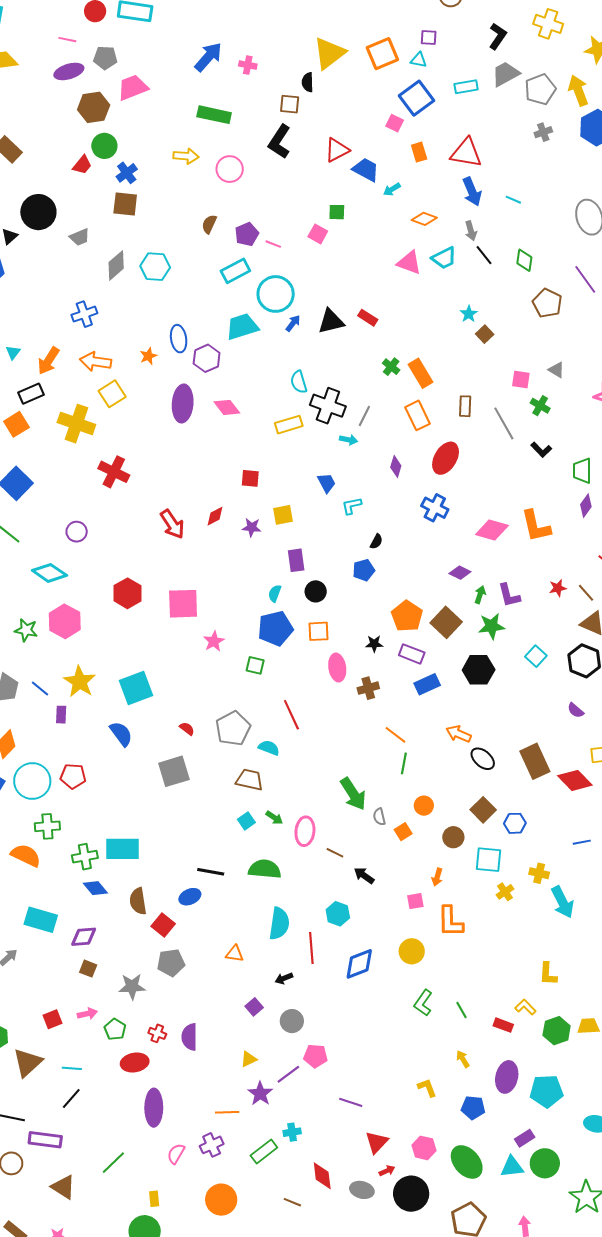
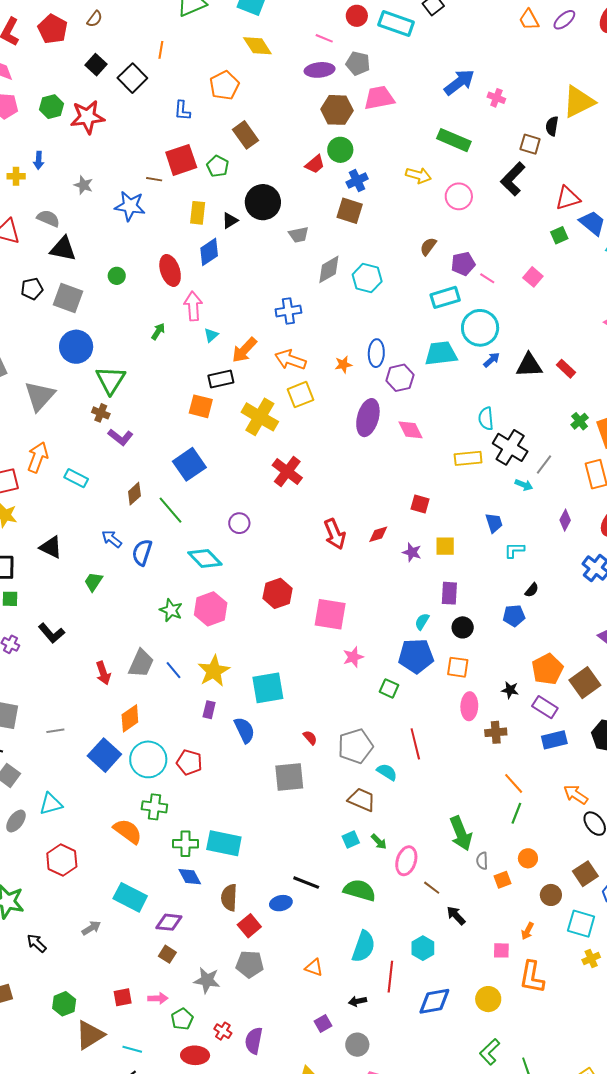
green square: (337, 212) -> (559, 235), moved, turned -36
orange square: (16, 424) -> (201, 406), turned 35
purple rectangle: (61, 715) -> (209, 710), moved

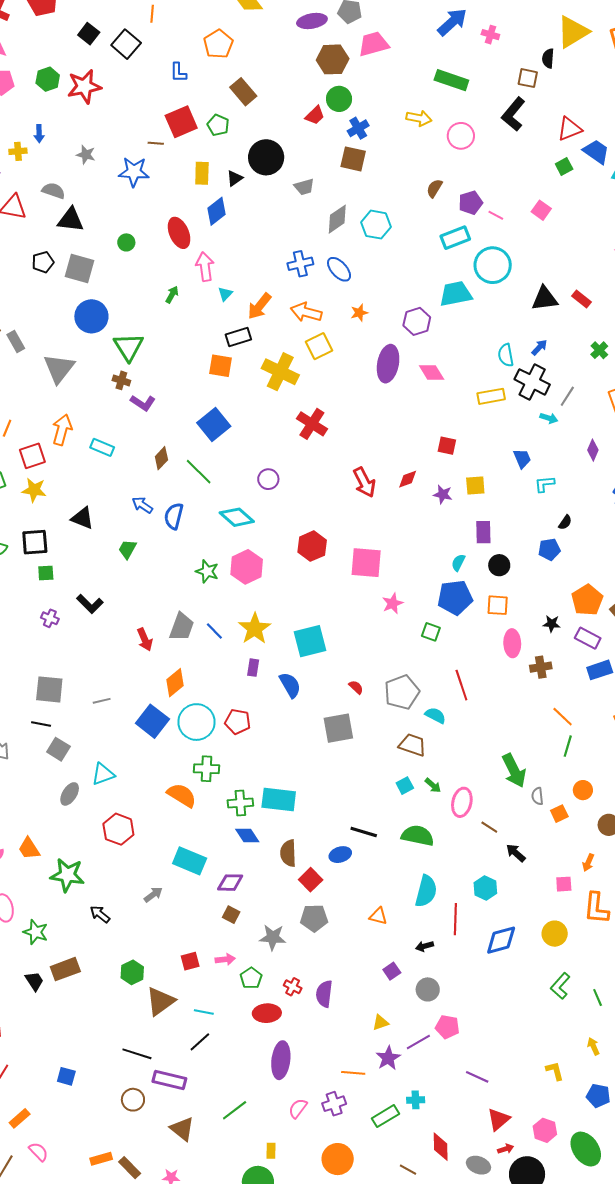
blue ellipse: (376, 353) -> (339, 269), moved, turned -40
blue arrow: (492, 360) -> (539, 347), moved

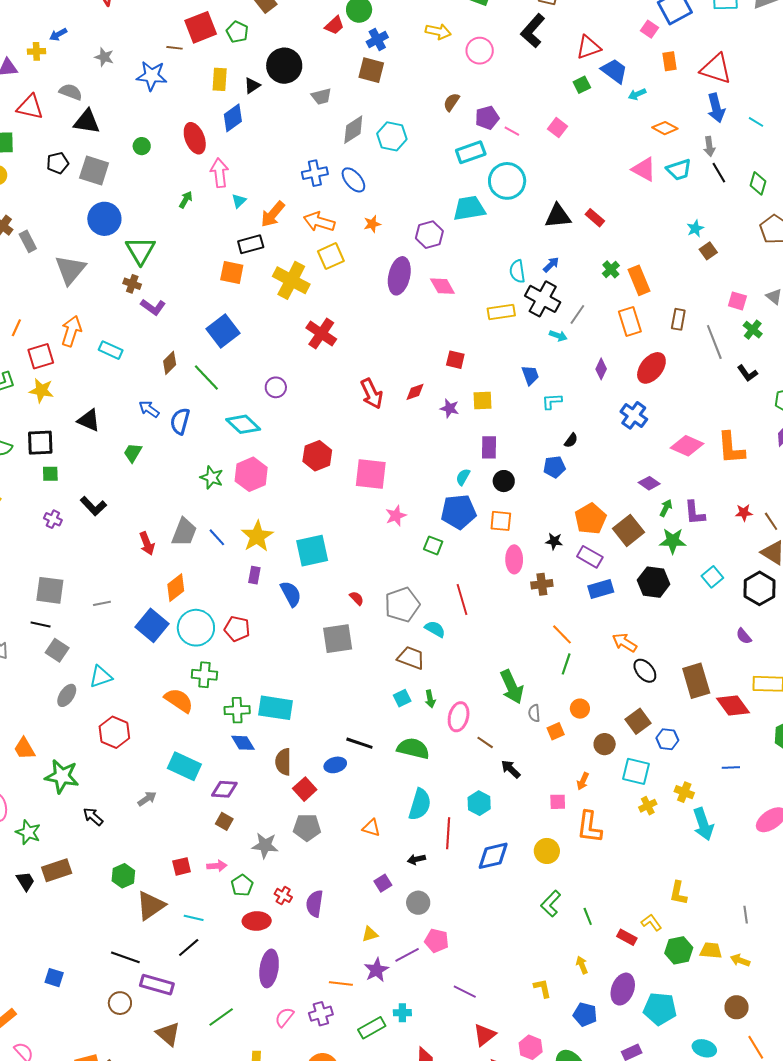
blue arrow: (39, 134) -> (58, 34), turned 60
green arrow: (433, 785) -> (430, 699), turned 36

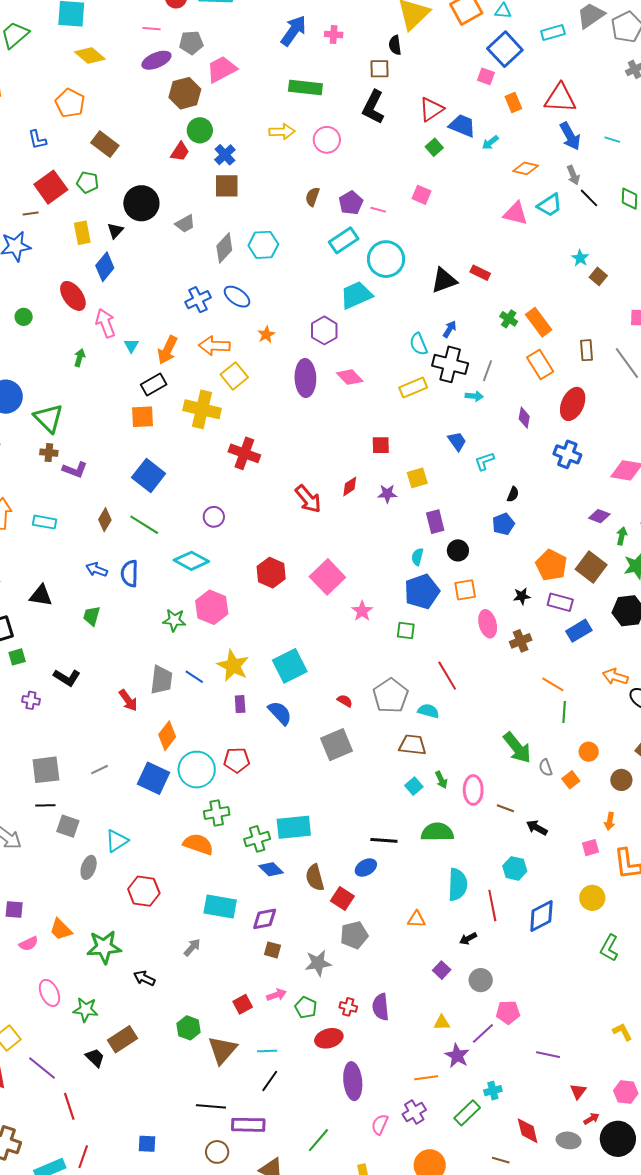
pink square: (371, 474) -> (327, 577), turned -36
yellow triangle: (370, 934) -> (442, 1023), turned 30
red triangle: (485, 1035) -> (578, 1091), size x0.7

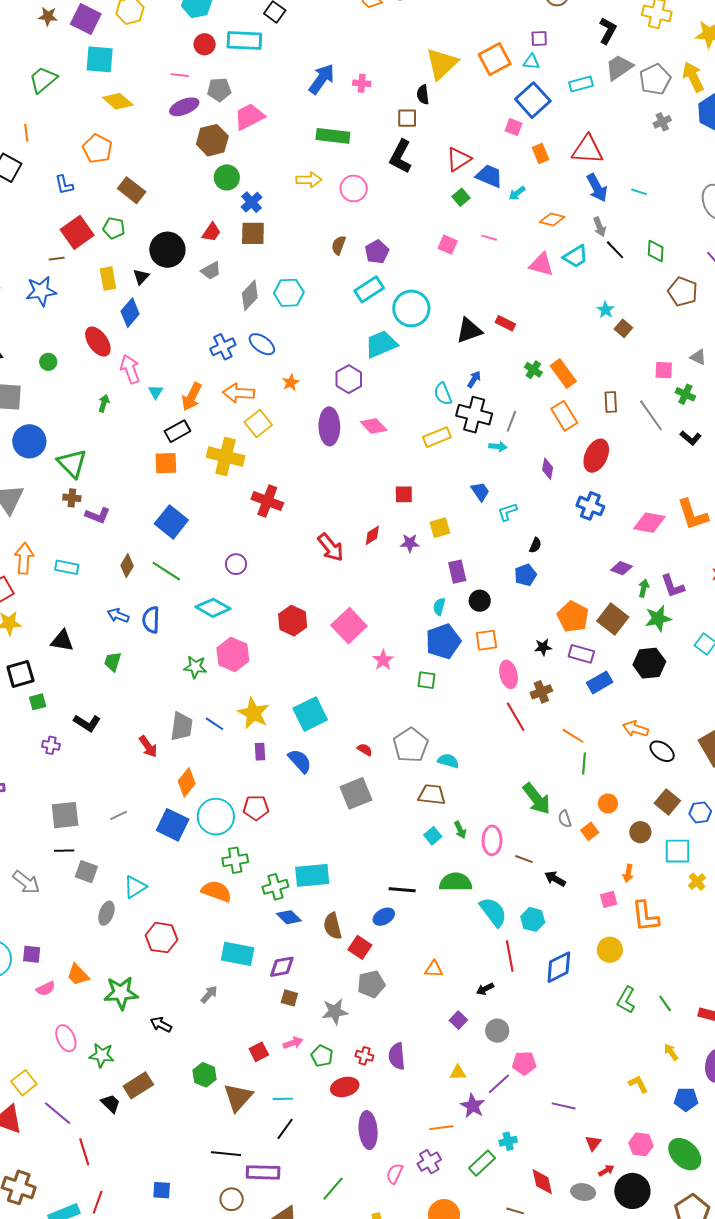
red trapezoid: (180, 152) -> (211, 232), moved
pink line: (378, 210) -> (489, 238), moved
red line: (447, 676) -> (516, 717), moved
cyan semicircle: (458, 885) -> (493, 912), moved, turned -40

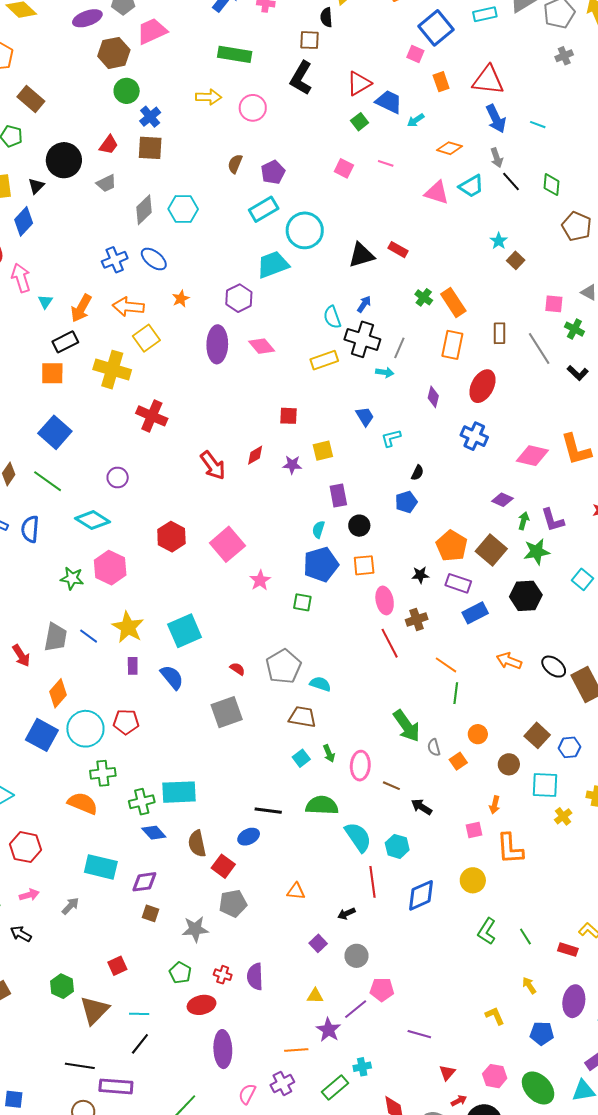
orange rectangle: (564, 416) -> (452, 345), turned 40
black ellipse: (662, 751) -> (554, 667), moved
pink arrow: (293, 1043) -> (29, 895), moved

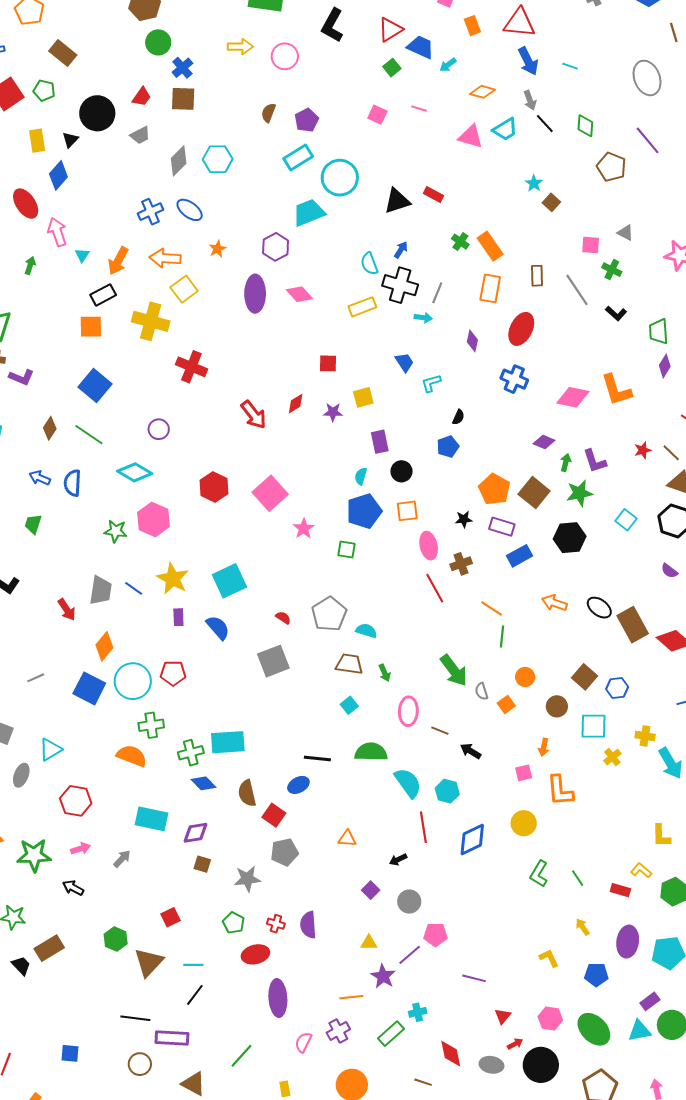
green arrow: (329, 754) -> (385, 673), moved

